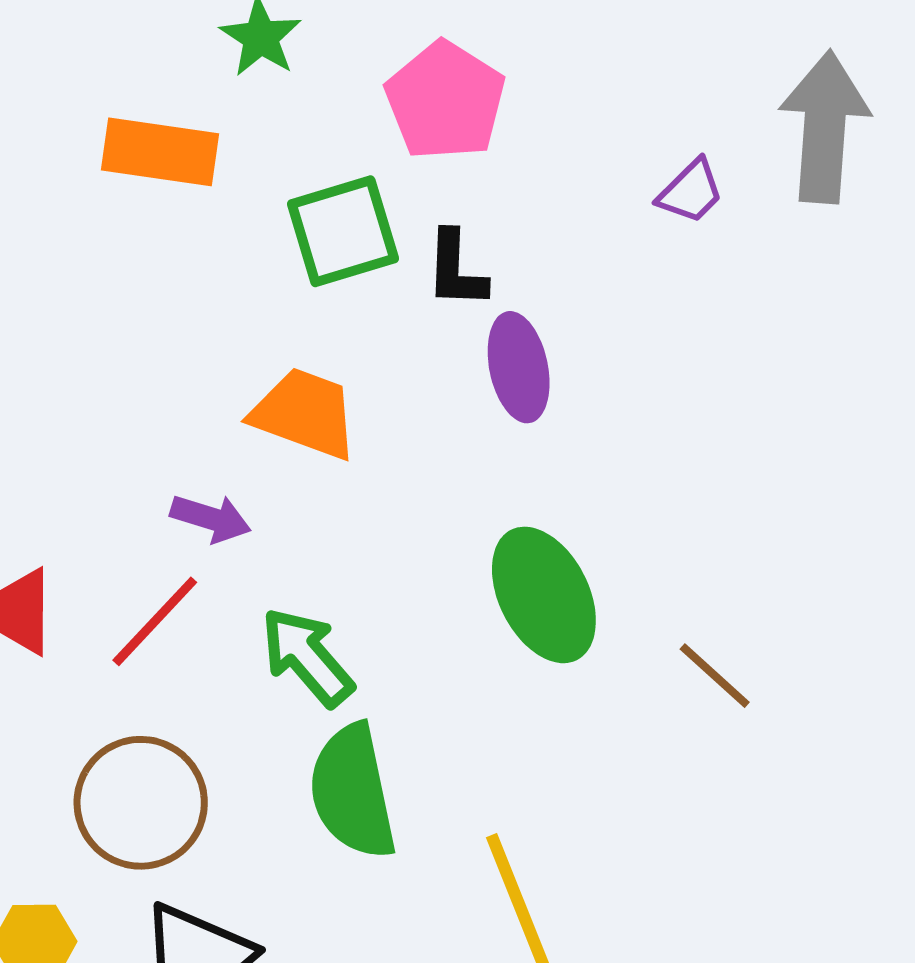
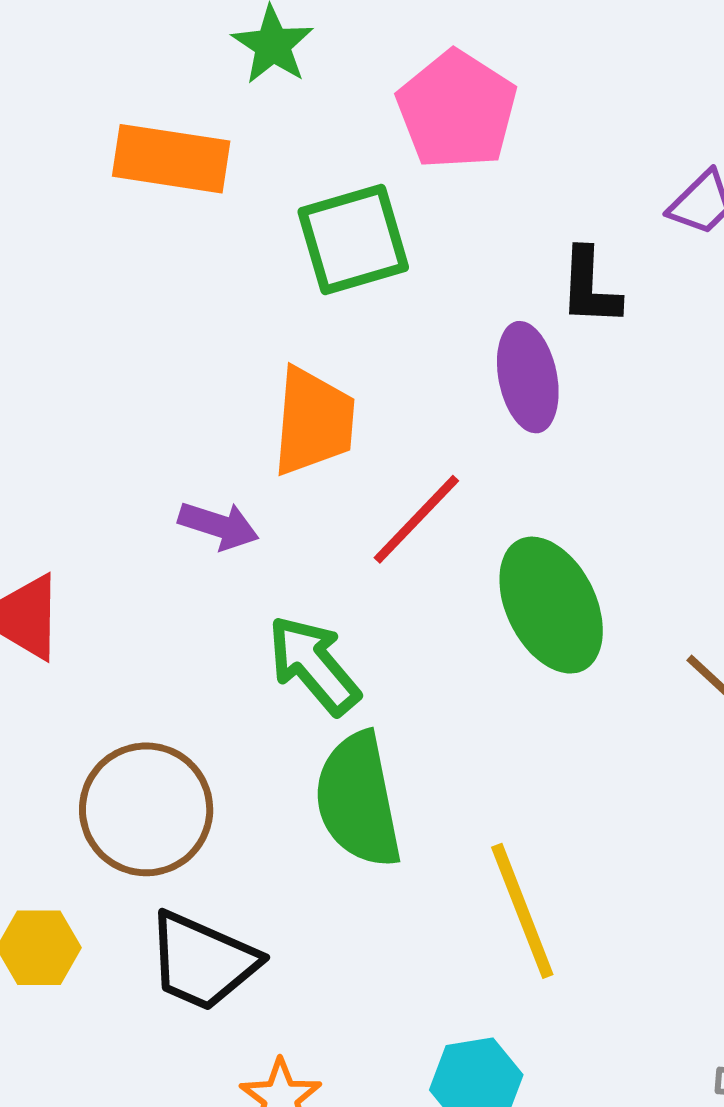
black L-shape: (456, 270) -> (590, 287), moved
orange trapezoid: (305, 413) -> (313, 421), turned 74
red line: (155, 621) -> (416, 519), moved

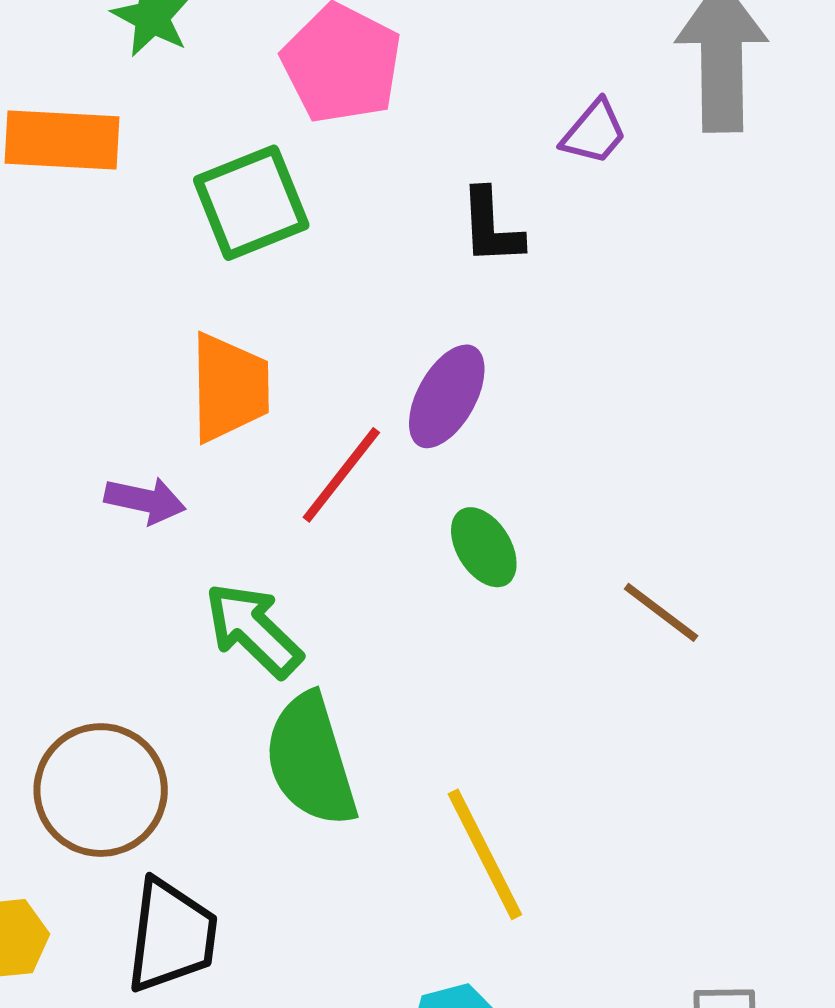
purple ellipse: (528, 377) -> (447, 396), moved, turned 46
green ellipse: (551, 605) -> (484, 547), size x0.6
black trapezoid: (202, 961) -> (171, 936), turned -101

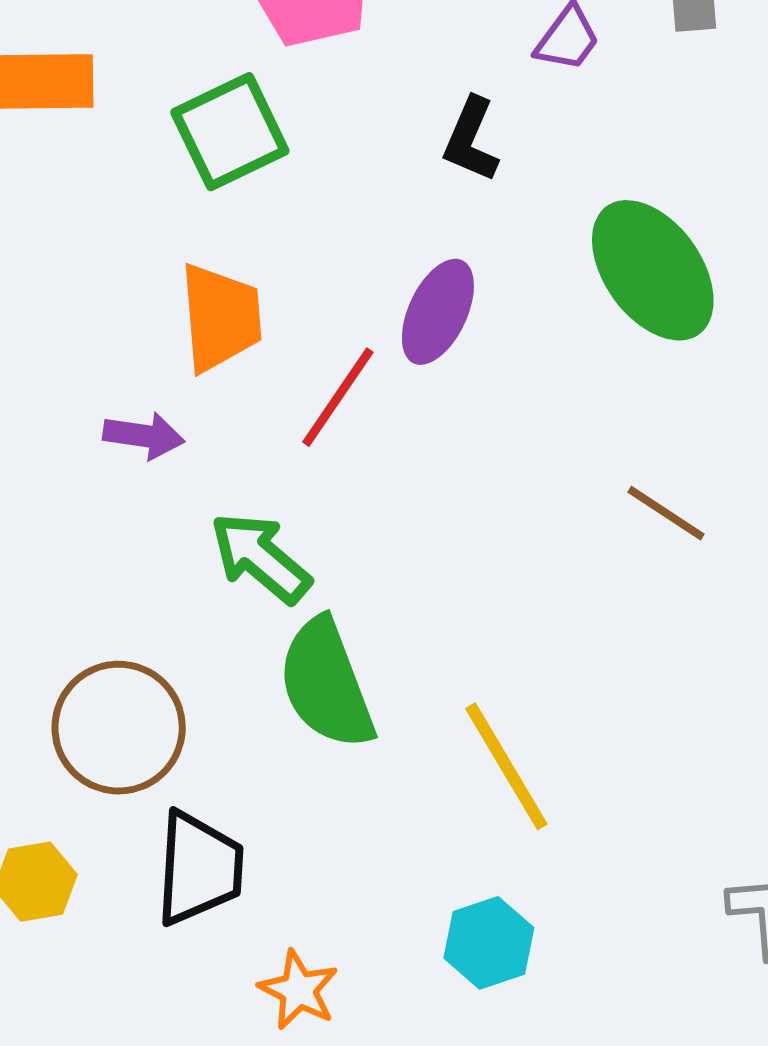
black L-shape: (491, 227) -> (471, 140), turned 30
green ellipse: (484, 547) -> (653, 270), moved, size x1.8

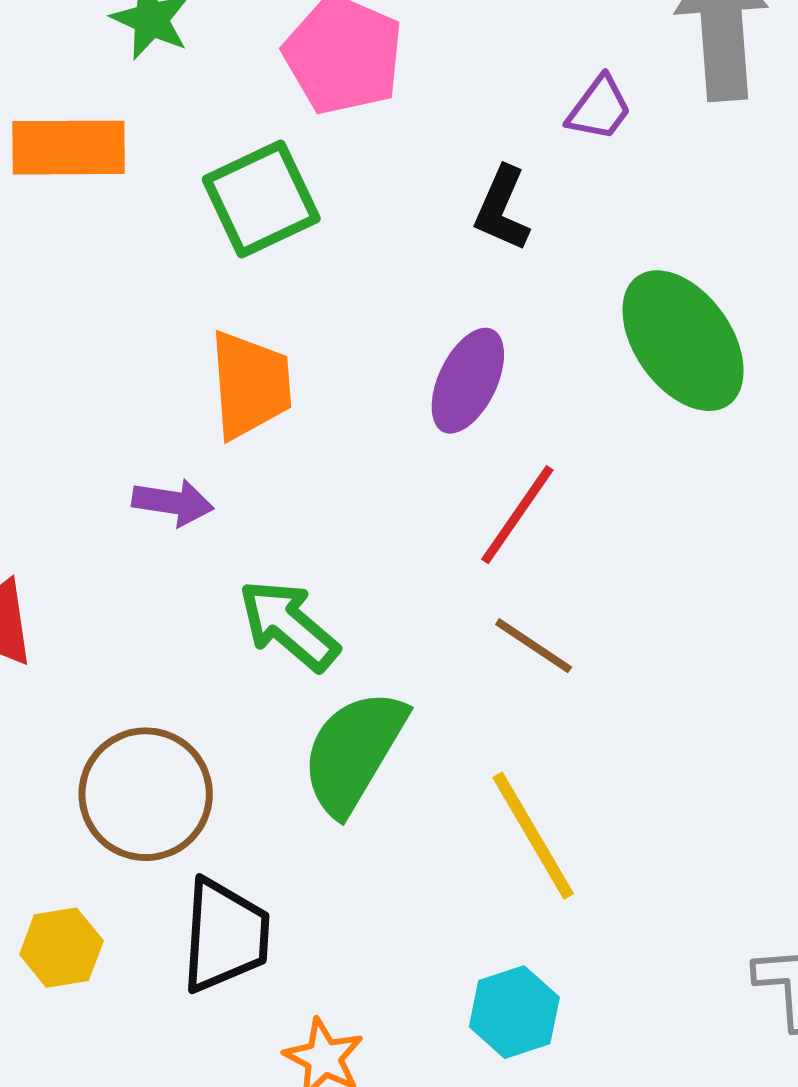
red line: (338, 397) -> (517, 515), moved
brown line: (666, 513) -> (534, 646), moved
green semicircle: (326, 684) -> (354, 752), turned 51

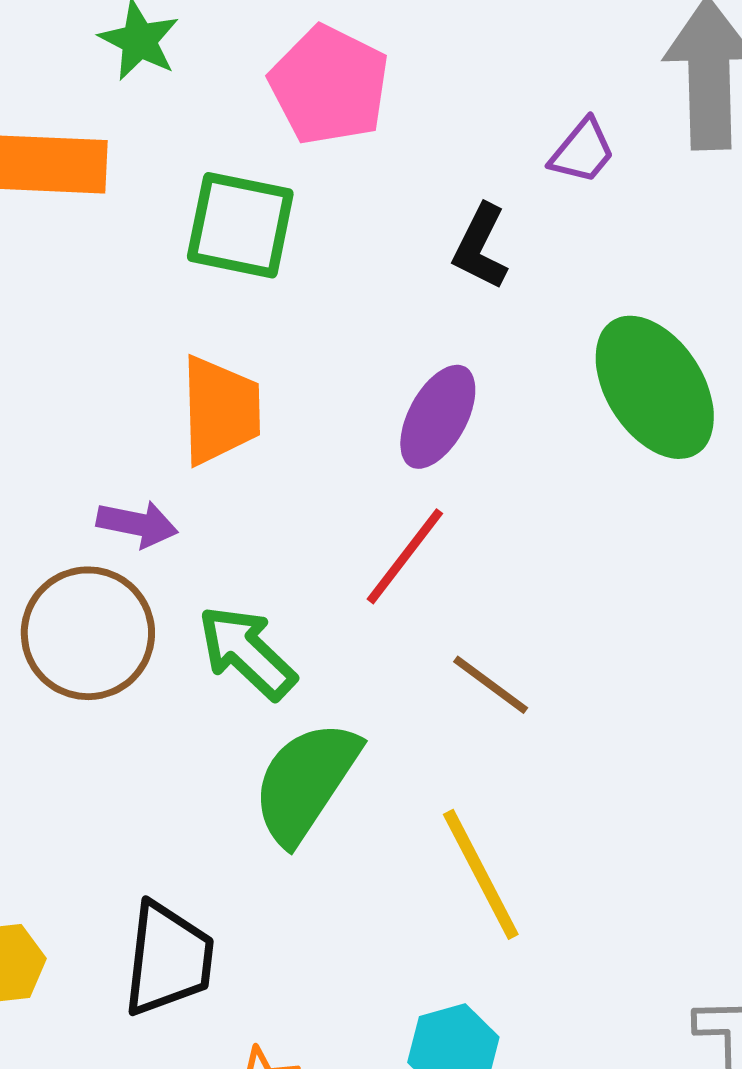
green square: (261, 199) -> (240, 225), turned 34
red line: (517, 515) -> (405, 556), moved
brown circle: (146, 794) -> (88, 633), moved

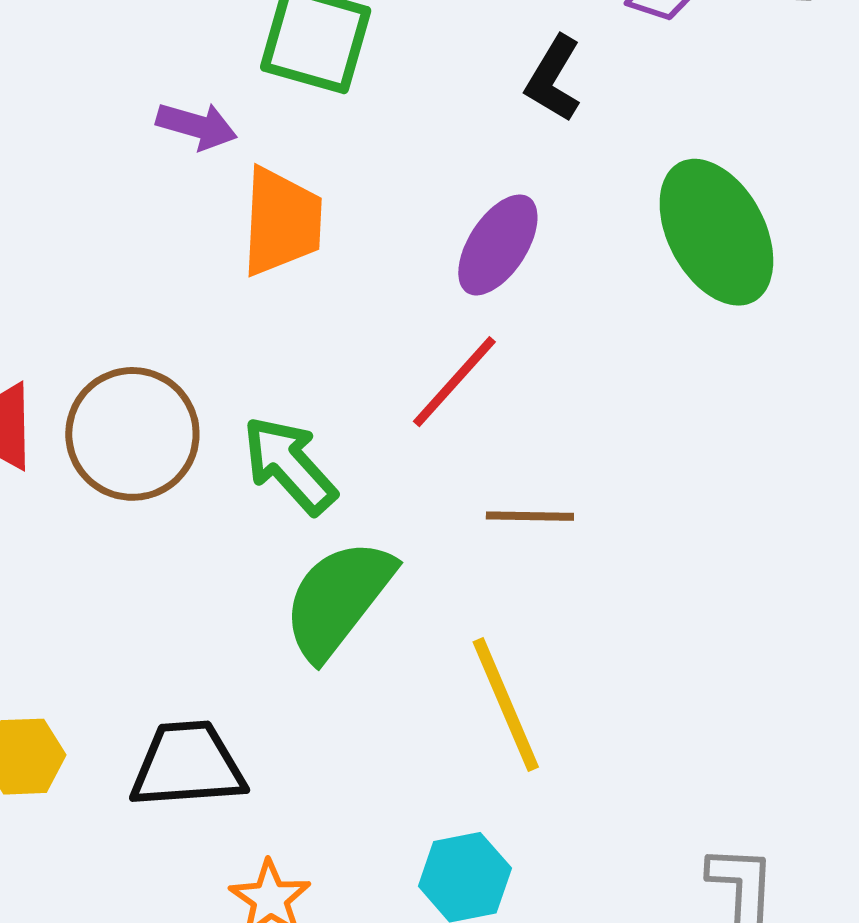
purple arrow: (137, 524) -> (197, 126), moved
brown line: (491, 685) -> (530, 516), turned -40
black trapezoid: (168, 959) -> (187, 765), turned -105

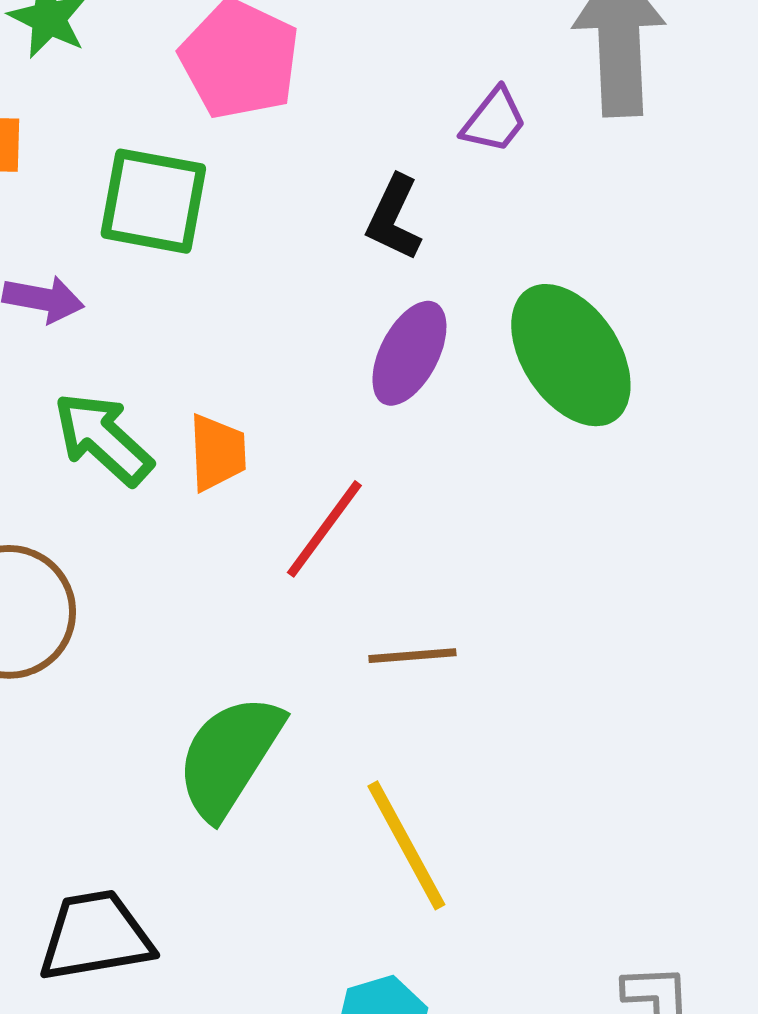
orange trapezoid: (282, 222) -> (217, 453), moved, size x0.7
purple ellipse: (498, 245) -> (409, 353), moved
green arrow: (289, 465) -> (103, 439), moved

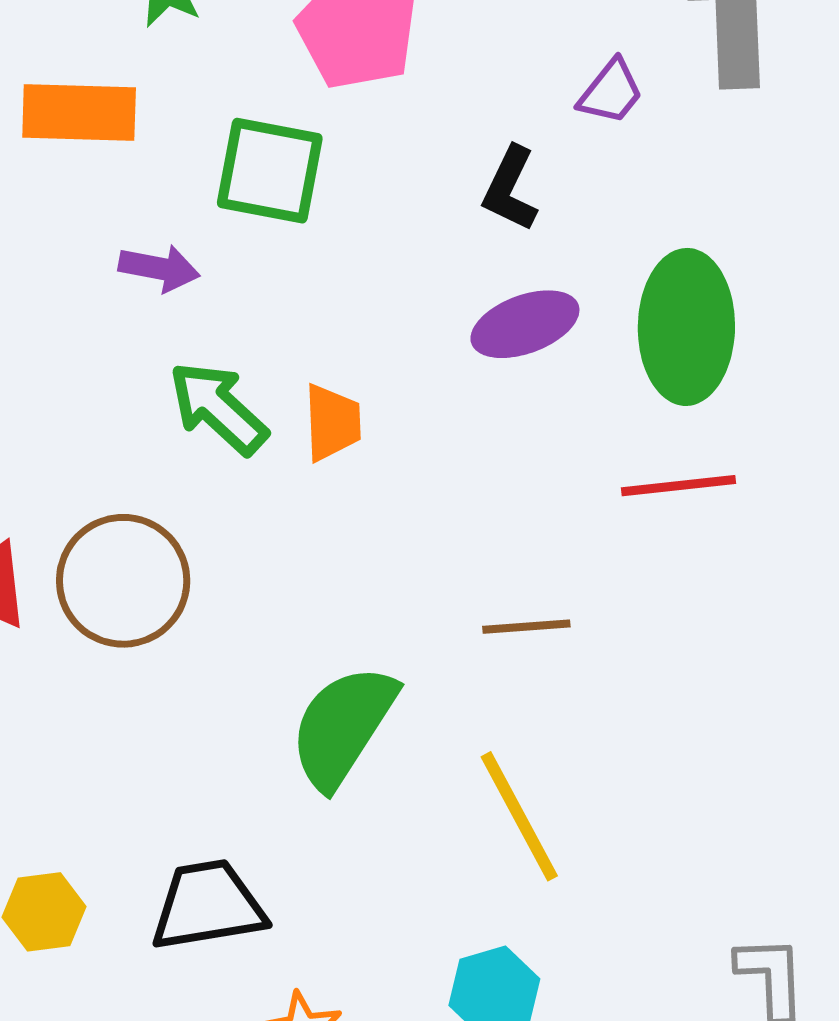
purple ellipse: (409, 353) -> (525, 324), turned 42
green ellipse: (571, 355) -> (686, 327), turned 34
red line: (324, 529) -> (679, 486), moved, turned 47

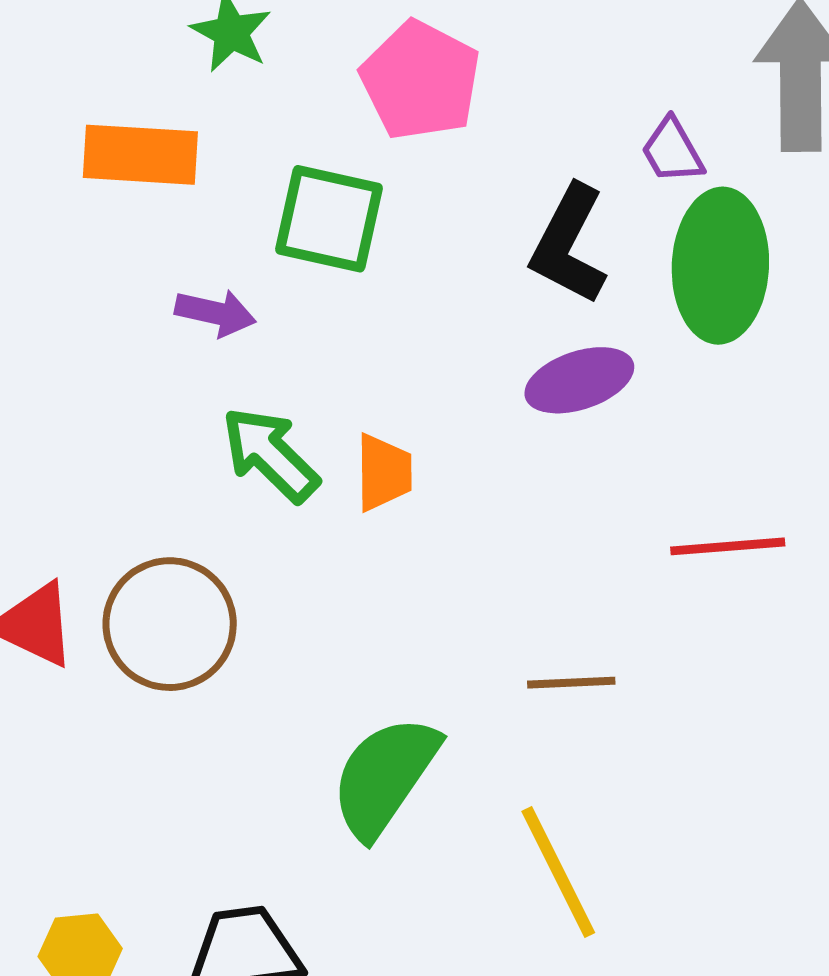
purple trapezoid: (611, 92) -> (672, 151), turned 110
black L-shape: (510, 189) -> (569, 245), size x1.4
green ellipse: (686, 327) -> (720, 266), moved

